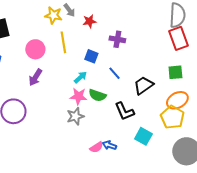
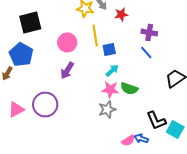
blue square: (91, 56) -> (109, 50), moved, turned -32
blue line: (114, 73) -> (146, 52), moved
black L-shape: (124, 111) -> (156, 120), moved

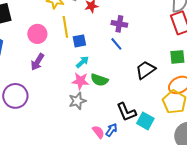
blue arrow: (141, 138) -> (111, 130), turned 104
pink semicircle: (128, 140) -> (98, 132), turned -96

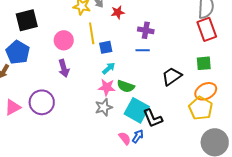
blue line: (116, 44) -> (143, 50), turned -48
purple arrow: (37, 62) -> (64, 68), turned -48
cyan square: (145, 121) -> (137, 110), moved, size x1.4

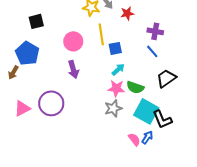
black square: (27, 20) -> (36, 21), size x0.7
blue line: (143, 50) -> (152, 51), turned 48
black trapezoid: (172, 76) -> (166, 78), moved

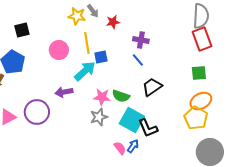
purple arrow: (73, 69) -> (64, 92), moved, turned 96
cyan arrow: (118, 69) -> (85, 71), moved, size x1.6

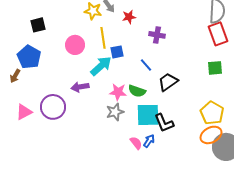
blue line: (138, 60) -> (146, 65), moved
orange ellipse: (201, 101) -> (211, 135), moved
cyan square: (132, 120) -> (148, 115), turned -30

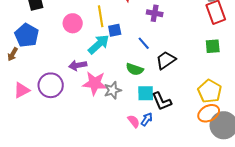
pink star: (118, 92) -> (95, 83), moved, size x1.4
cyan square: (148, 115) -> (146, 93), size x0.7

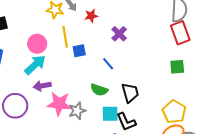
purple cross: (155, 13) -> (119, 34), turned 35
cyan arrow: (99, 44) -> (35, 65), moved
black trapezoid: (166, 60) -> (130, 93), moved, turned 110

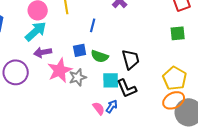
blue square: (79, 51) -> (80, 50), moved
blue line: (108, 64) -> (93, 25), moved, turned 56
pink star: (59, 104) -> (60, 70), turned -30

